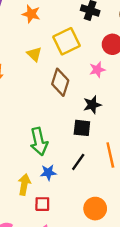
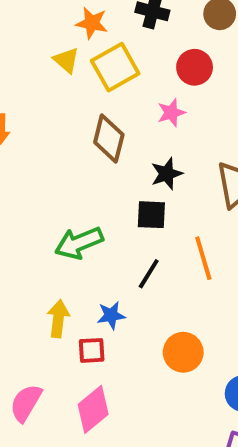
orange star: (31, 14) -> (92, 23), moved
yellow triangle: (34, 54) -> (66, 60), moved
green arrow: (39, 141) -> (79, 243), turned 84
blue star: (48, 172) -> (111, 315), moved

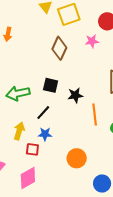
black star: (167, 174) -> (75, 95), moved
black square: (151, 215) -> (51, 85), moved
green arrow: (79, 243) -> (18, 93), moved
black line: (149, 274) -> (43, 113), moved

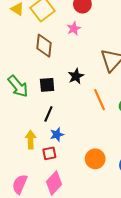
green arrow: (18, 93) -> (18, 86), moved, turned -100
black star: (75, 95) -> (76, 76), moved
orange circle: (77, 158) -> (95, 159), moved

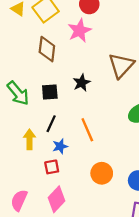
pink star: (74, 28) -> (79, 31), size x1.5
orange line: (99, 100) -> (87, 130), moved
yellow arrow: (31, 140) -> (29, 139), moved

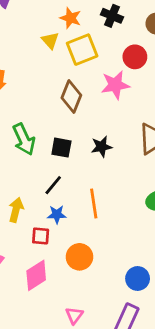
yellow arrow: (29, 139) -> (16, 210), moved
orange circle: (102, 173) -> (79, 257), moved

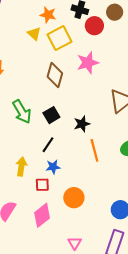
red circle: (135, 57) -> (94, 26), moved
black star: (101, 147) -> (82, 124), moved
black square: (61, 148) -> (51, 115), turned -35
orange line: (94, 203) -> (94, 150), moved

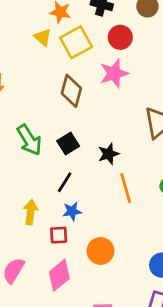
red circle: (94, 26) -> (120, 37), moved

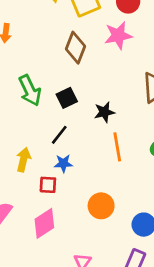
orange circle: (100, 251) -> (101, 206), moved

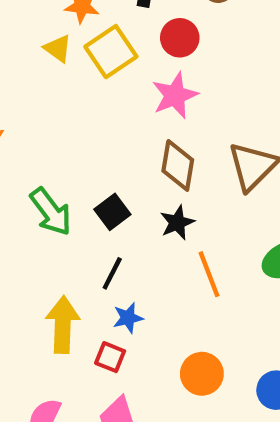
brown diamond: (75, 48) -> (178, 165), moved
yellow arrow: (23, 160) -> (63, 325), size x1.4
red square: (48, 185) -> (110, 357), turned 30

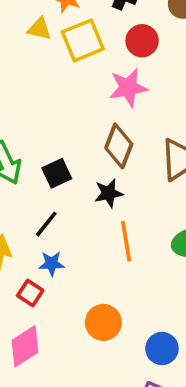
yellow triangle: (58, 48) -> (39, 29), turned -35

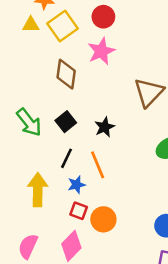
brown diamond: (119, 146) -> (66, 74), moved
orange line: (126, 241) -> (98, 165), moved
red square: (30, 293) -> (79, 211), moved
orange circle: (103, 322) -> (103, 219), moved

